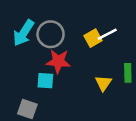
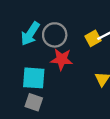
cyan square: (45, 81) -> (34, 78), moved, size x1.5

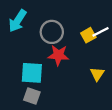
cyan arrow: (30, 34) -> (18, 21), moved

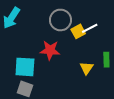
gray circle: (52, 32) -> (60, 20), moved

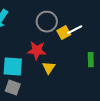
yellow triangle: (87, 68) -> (49, 68), moved

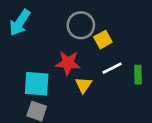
white line: (75, 30) -> (112, 68), moved

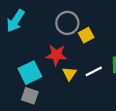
white line: (112, 68) -> (94, 71), moved
cyan square: (37, 84) -> (30, 73), turned -30

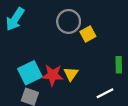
red star: (56, 55) -> (53, 75), moved
white line: (94, 71) -> (105, 93), moved

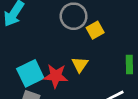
yellow triangle: (71, 74) -> (80, 64), moved

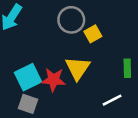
yellow triangle: (80, 64) -> (78, 68), size x1.5

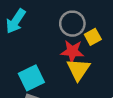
red star: (53, 80) -> (72, 51), moved

